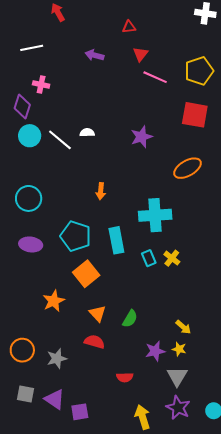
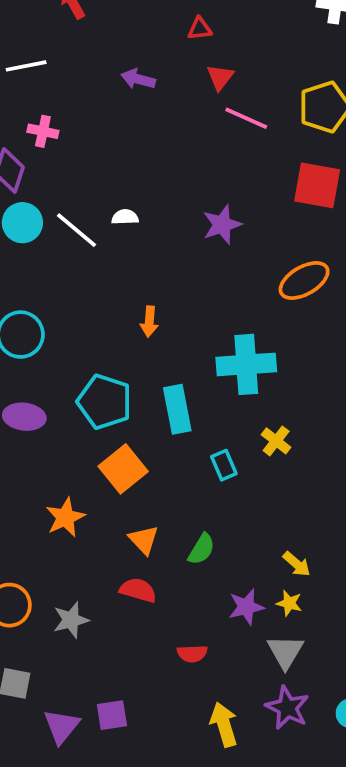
cyan rectangle: (149, 258) -> (224, 465), moved
purple triangle: (55, 399) -> (62, 726), moved, turned 35

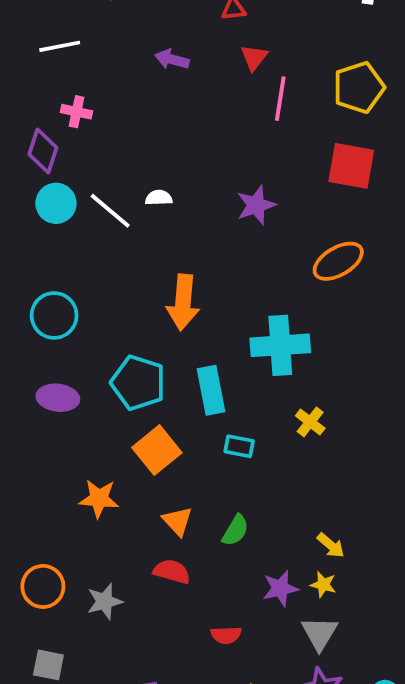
pink line: (246, 118) -> (280, 99), turned 75
orange arrow: (149, 322) -> (183, 302), size x1.8
cyan rectangle: (224, 465) -> (239, 446), moved, turned -56
orange star: (65, 517) -> (99, 499), turned 30

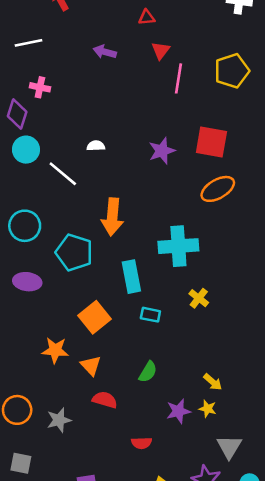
red square: (351, 166) -> (211, 142), moved
white line: (110, 211) -> (63, 174), moved
cyan pentagon: (138, 383) -> (74, 252), moved
orange triangle: (177, 521) -> (91, 365), moved
gray triangle: (320, 633) -> (229, 447), moved

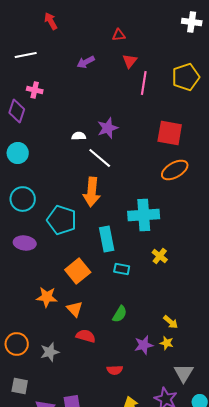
purple arrow: (105, 52) -> (86, 62), turned -42
cyan circle: (26, 150) -> (18, 153), moved
purple star: (162, 151) -> (108, 128), moved
white line: (63, 174) -> (100, 158), moved

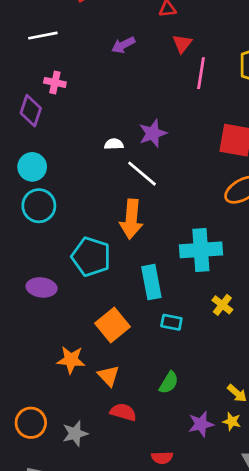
cyan circle: (23, 199) -> (39, 206), moved

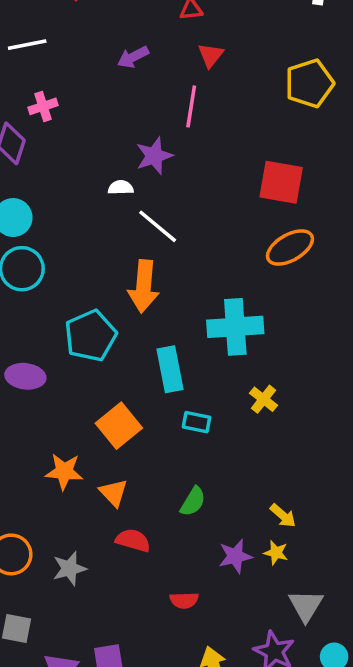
pink line: (201, 73) -> (191, 106), moved
pink cross: (55, 82) -> (43, 106), turned -30
purple star: (153, 133) -> (154, 156), moved
cyan pentagon: (91, 257) -> (91, 336), turned 30

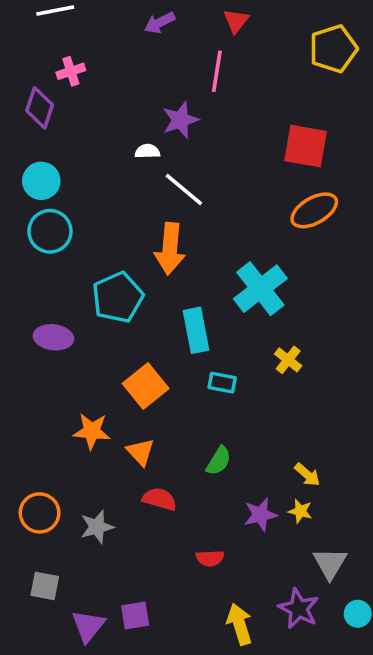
cyan cross: (235, 327) -> (260, 289), turned -34

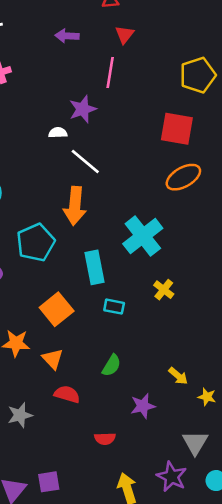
purple arrow: (160, 23) -> (67, 36), turned 30
yellow pentagon: (333, 49) -> (198, 75), moved
yellow star: (300, 511) -> (207, 397), moved

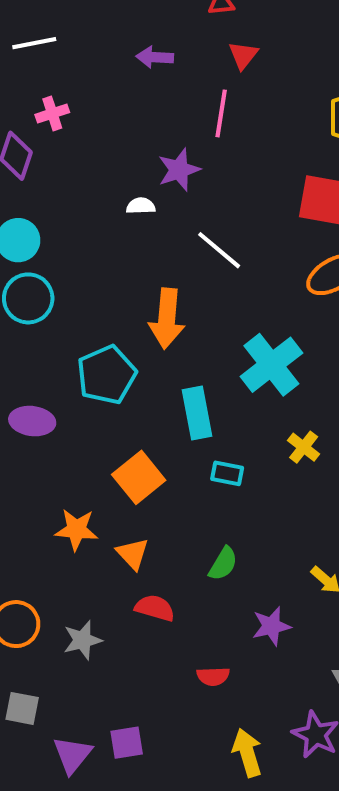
white line: (85, 161) -> (219, 250), moved

